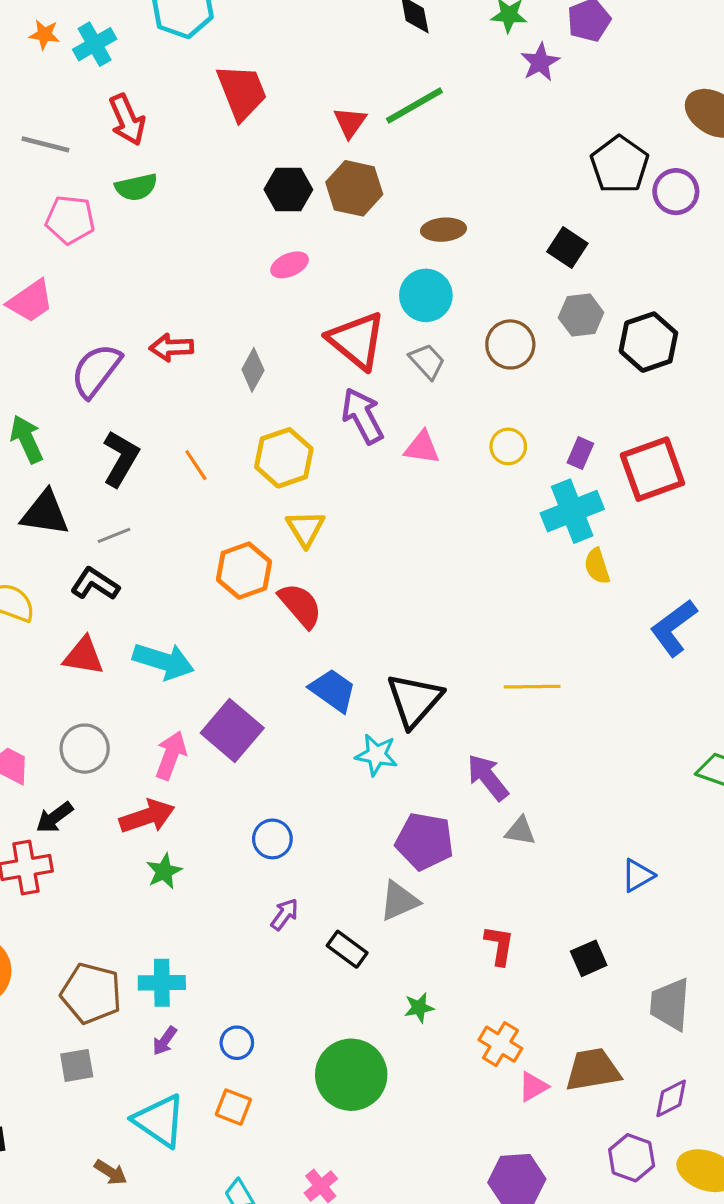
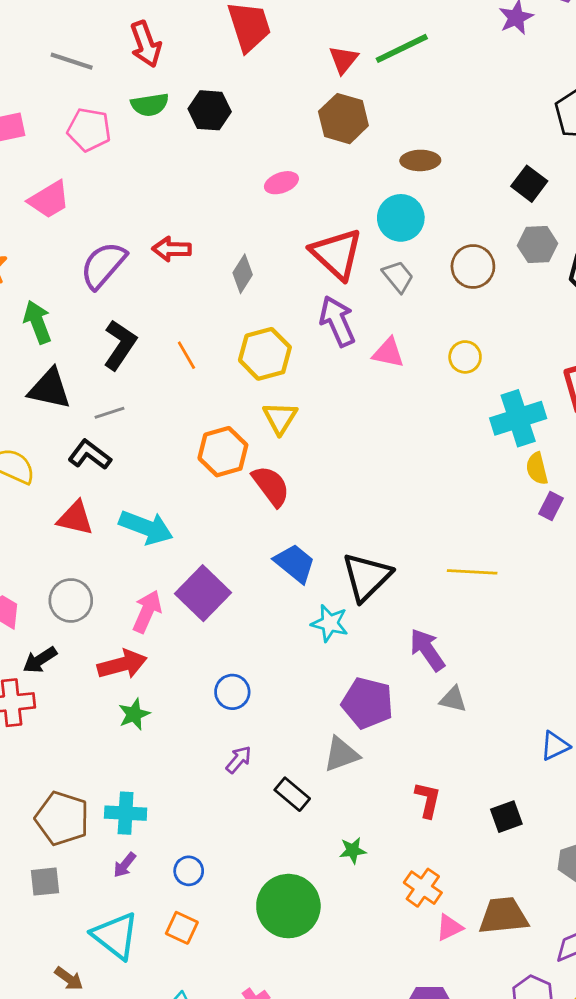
black hexagon: (288, 190) -> (210, 110), moved
purple rectangle: (580, 453) -> (551, 506), moved

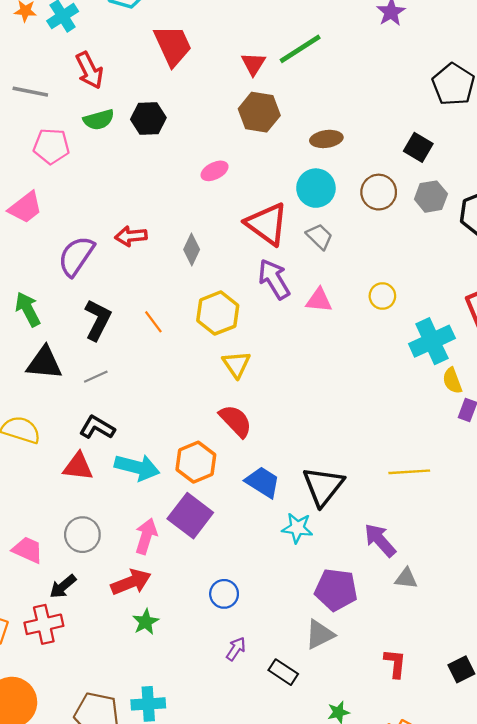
brown circle: (473, 266) -> (379, 192), moved
orange hexagon: (223, 452) -> (196, 462), moved
black L-shape: (90, 455) -> (97, 427), moved

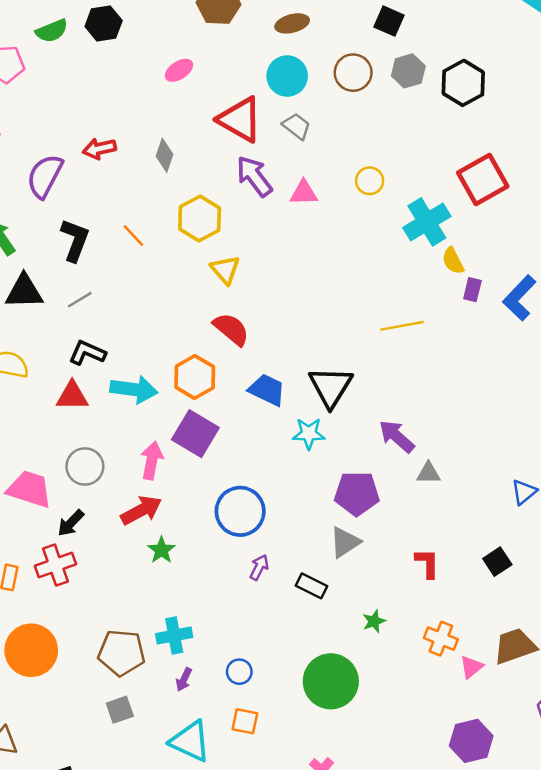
yellow line: (409, 472) -> (402, 326), moved
pink trapezoid: (28, 550) -> (29, 489), size x1.4
blue circle: (224, 594) -> (240, 511), size x1.6

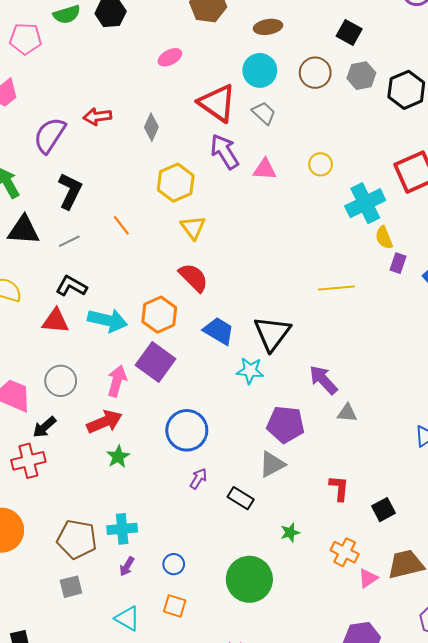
orange line: (133, 236) -> (121, 225), moved
black square: (497, 562) -> (384, 510), moved
cyan triangle: (190, 741) -> (127, 618), size x0.7

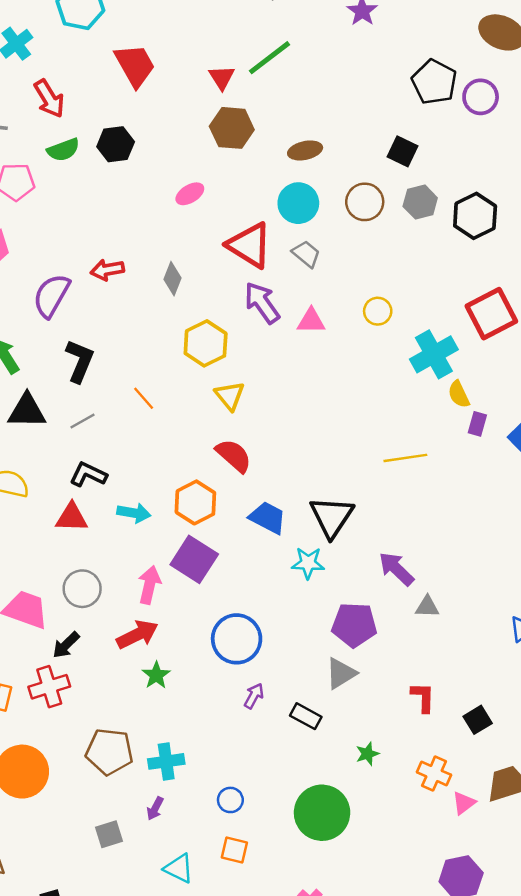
cyan arrow: (108, 320) -> (134, 513), size x0.7
brown pentagon: (77, 539) -> (109, 752), moved
purple arrow: (127, 566) -> (155, 809), moved

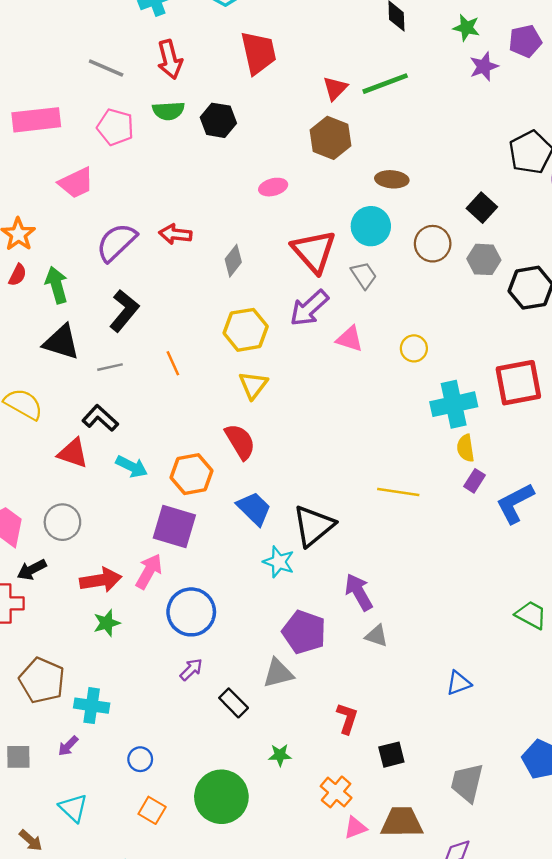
purple arrow: (262, 303) -> (309, 308), turned -114
purple square: (194, 559) -> (174, 526), turned -33
pink arrow: (149, 585) -> (149, 571), moved
orange square: (234, 850) -> (152, 810), moved

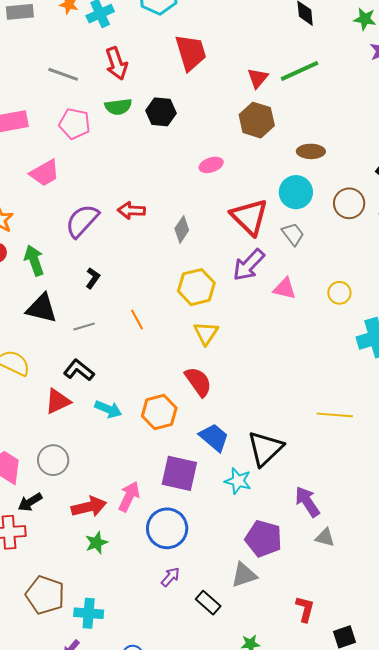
black L-shape: (124, 311) -> (93, 278), size x0.6
red triangle: (73, 453) -> (58, 401), turned -40
purple square: (174, 526) -> (179, 473), moved

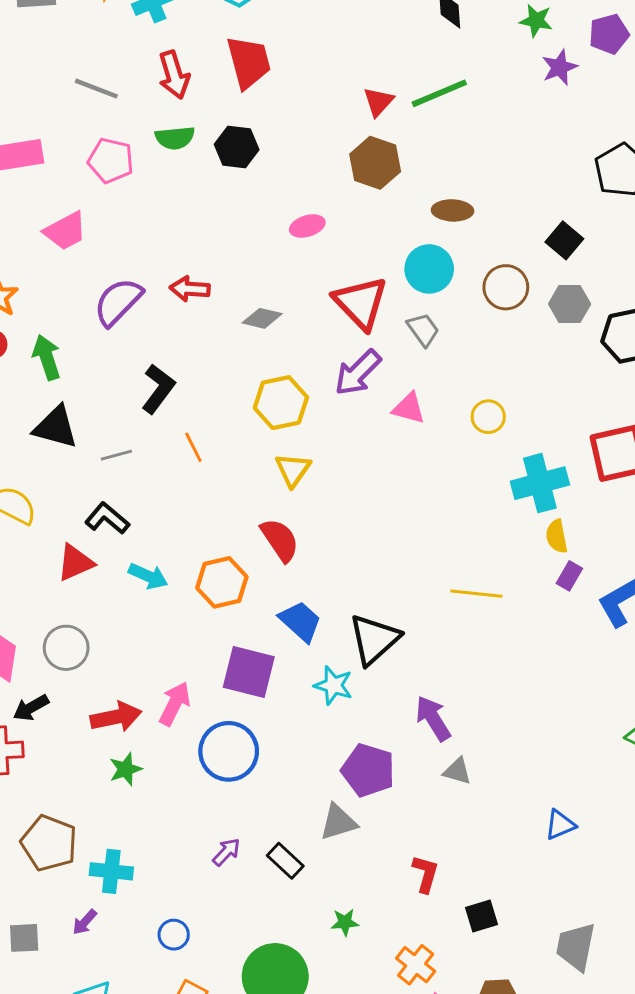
red trapezoid: (191, 52) -> (249, 62), moved
gray diamond: (182, 229) -> (262, 318), turned 68
black L-shape: (93, 278) -> (158, 389), moved, size x1.6
purple arrow: (170, 577) -> (226, 852), moved

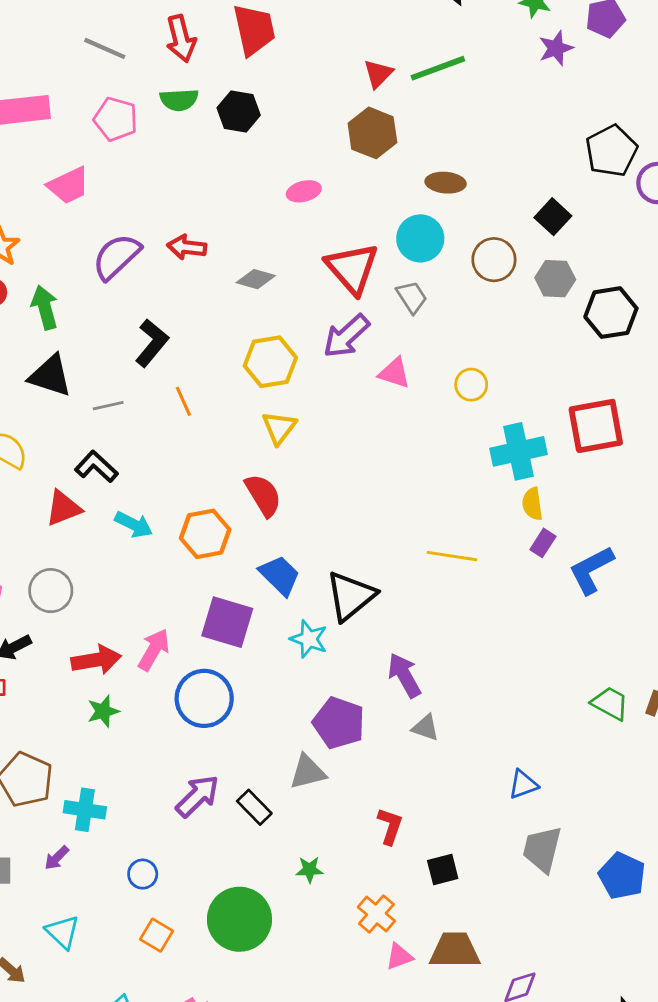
purple arrow: (226, 852) -> (198, 796), size x1.6
gray trapezoid: (576, 947) -> (542, 849), moved

